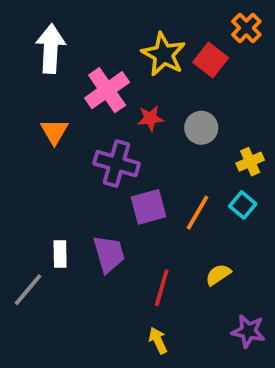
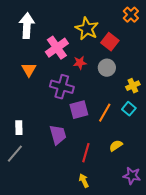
red square: (211, 60) -> (110, 42), moved
white rectangle: (60, 254) -> (19, 128), moved

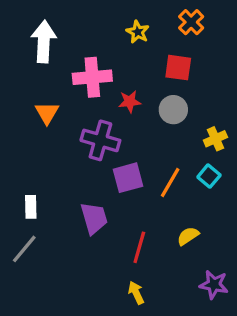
orange cross: (131, 15) -> (191, 22), moved
yellow star: (87, 29) -> (138, 32), moved, size x0.6
red square: (110, 42) -> (178, 68), turned -30
pink cross: (57, 48) -> (92, 77), turned 30

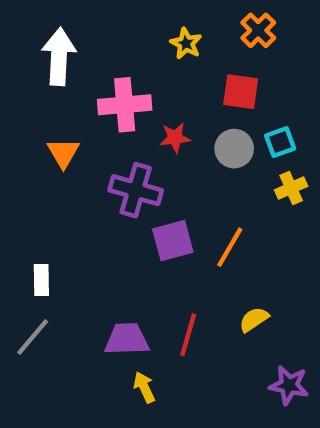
cyan square: (209, 176) -> (280, 142), moved, turned 30
purple trapezoid: (94, 218) -> (127, 339), moved, turned -76
yellow arrow: (136, 293) -> (144, 387), moved

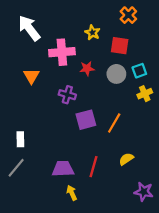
yellow star: (186, 43) -> (92, 33), moved
white arrow: (59, 57) -> (29, 28), turned -40
purple cross: (136, 190) -> (67, 95), size x0.7

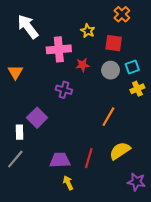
orange triangle: (31, 76) -> (15, 72), moved
purple square: (86, 120) -> (37, 118), moved, turned -30
yellow semicircle: (126, 159) -> (120, 151), size x1.5

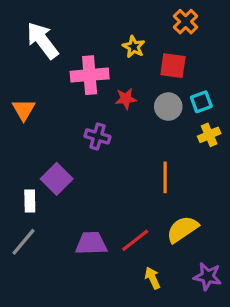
orange line: (108, 117) -> (165, 177), turned -30
red line: (89, 158) -> (135, 240), turned 36
yellow arrow: (68, 183) -> (153, 278), moved

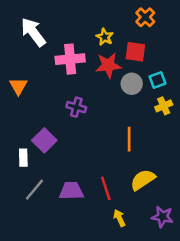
red star: (126, 99) -> (108, 65), moved, size x1.5
red line: (135, 240) -> (106, 188), turned -70
gray line: (24, 242) -> (34, 190), moved

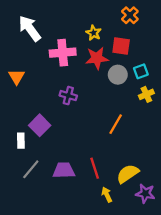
orange line: (129, 139) -> (116, 124), turned 30
yellow semicircle: (143, 180) -> (128, 174), moved

